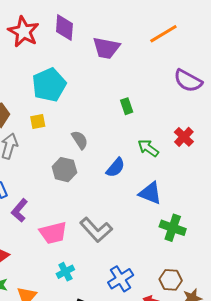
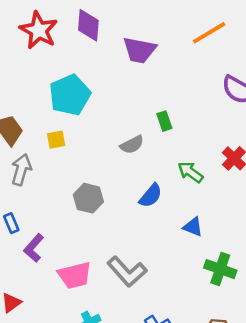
gray semicircle: (80, 140) -> (132, 145), moved, turned 96
blue triangle: (150, 193) -> (193, 227), size x0.7

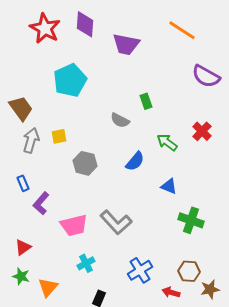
orange line: (209, 33) -> (182, 30), turned 64
yellow square: (56, 140) -> (59, 136), moved
gray semicircle: (132, 145) -> (120, 120), turned 54

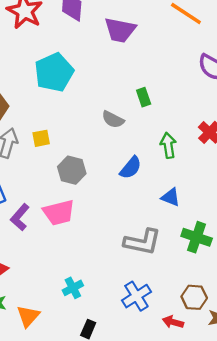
green arrow: (167, 142) -> (168, 145), turned 45
gray L-shape: (116, 222) -> (142, 242), moved, turned -36
pink trapezoid: (74, 225) -> (59, 212), moved

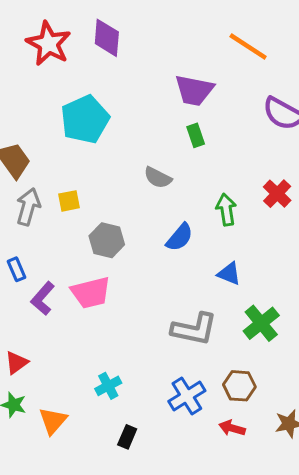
purple trapezoid: (120, 30) -> (194, 90), moved
green rectangle: (144, 97) -> (196, 135), moved
green cross: (197, 237) -> (261, 323), turned 32
brown hexagon: (194, 297) -> (239, 386), moved

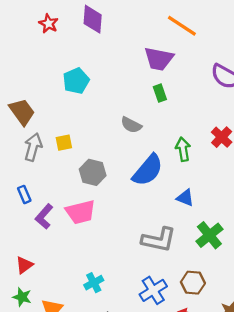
red star: (49, 44) -> (49, 24), size x0.6
orange line: (248, 47) -> (182, 26), moved
cyan pentagon: (85, 119) -> (76, 81), size x0.7
blue semicircle: (180, 237) -> (148, 170), size x1.5

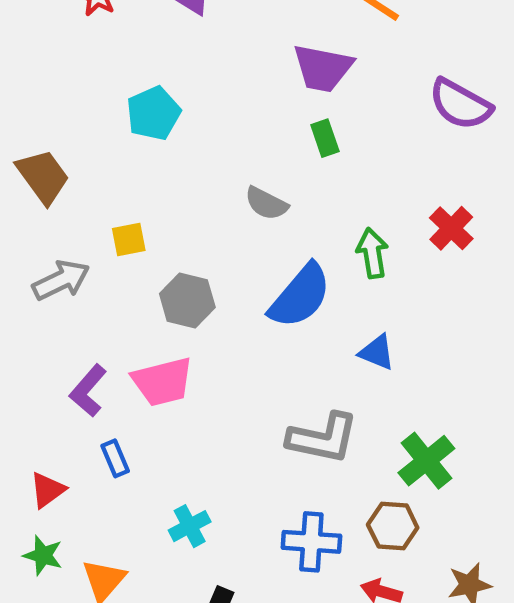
gray arrow: (33, 147) -> (61, 280), moved, turned 48
blue rectangle: (24, 194) -> (115, 458), moved
green cross: (209, 235) -> (426, 461), moved
blue cross: (153, 290) -> (311, 542), turned 36

